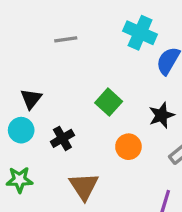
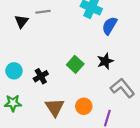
black triangle: (31, 99) -> (21, 21), moved
green square: (109, 102) -> (75, 64), moved
orange circle: (128, 147) -> (84, 106), moved

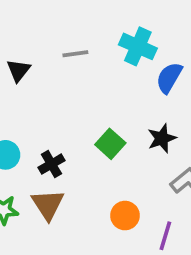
gray line: (43, 12) -> (75, 54), moved
brown triangle: (55, 107) -> (48, 205), moved

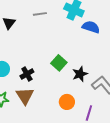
blue semicircle: (169, 78) -> (91, 27), turned 78
black star: (162, 138) -> (80, 74), moved

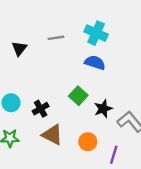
blue semicircle: (91, 27) -> (95, 63), moved
brown triangle: (25, 96) -> (52, 135), moved, turned -30

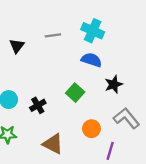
black star: (103, 109) -> (114, 84), moved
brown triangle: (52, 135) -> (53, 144), moved
orange circle: (88, 142) -> (91, 129), moved

